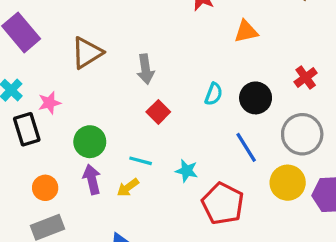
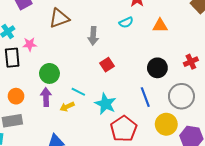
cyan semicircle: (214, 94) -> (126, 22), moved, turned 32
red square: (158, 112) -> (107, 65), moved
cyan star: (187, 171) -> (105, 104), size x1.5

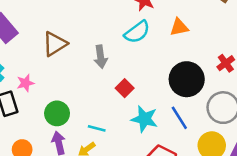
cyan semicircle: (126, 22) -> (137, 32), size x1.5
black circle: (157, 68) -> (187, 79), size x1.4
cyan star: (105, 104) -> (145, 119), moved

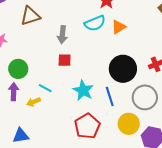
orange triangle: (179, 27) -> (119, 27), moved, turned -35
red square: (125, 88) -> (65, 60), moved, turned 32

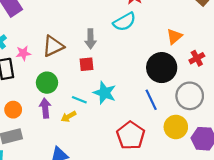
brown triangle: (30, 16) -> (53, 46), moved
orange triangle: (119, 27) -> (174, 36), moved
red square: (65, 60) -> (86, 64), moved
cyan star: (83, 90) -> (105, 93), moved

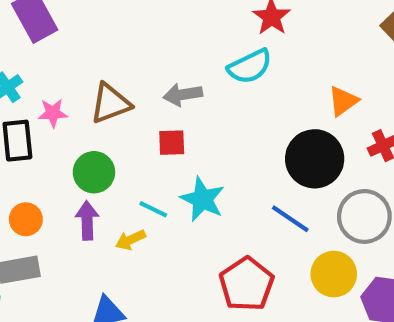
gray arrow: (90, 39) -> (183, 95), turned 78
blue line: (151, 100) -> (290, 219), turned -35

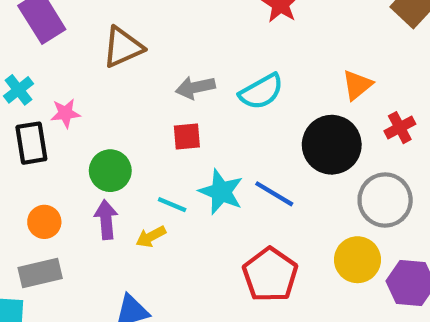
cyan semicircle: (250, 66) -> (261, 92), moved
brown triangle: (110, 103) -> (123, 47), moved
blue line: (290, 219) -> (274, 194), moved

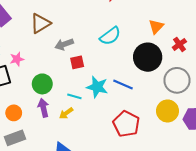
gray arrow: (195, 87) -> (64, 44), moved

